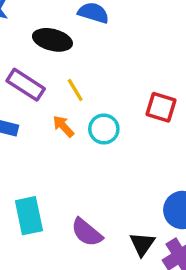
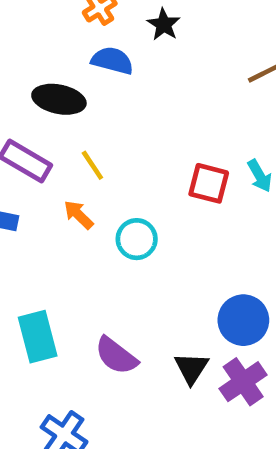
cyan circle: (104, 129) -> (137, 239), moved

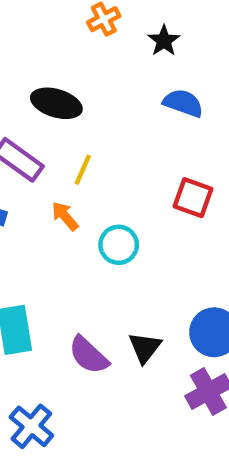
blue semicircle: (112, 61) -> (183, 103), moved
yellow line: (92, 165) -> (83, 170), turned 52
black triangle: (191, 368) -> (145, 347), moved

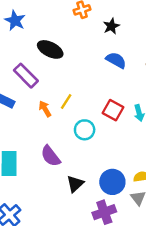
yellow line: (83, 170) -> (66, 101), moved
cyan circle: (119, 245) -> (85, 130), moved
purple semicircle: (89, 355) -> (51, 156), moved

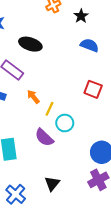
yellow line: (66, 101) -> (50, 109), moved
cyan circle: (85, 130) -> (65, 123), moved
black triangle: (75, 184) -> (52, 184), moved

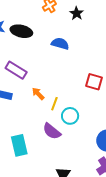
black ellipse: (30, 44) -> (21, 31), moved
blue semicircle: (89, 45) -> (60, 44), moved

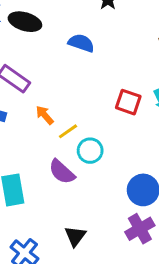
yellow line: (54, 104) -> (68, 131), turned 32

